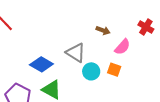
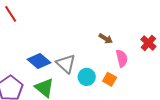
pink semicircle: (122, 47) -> (122, 58), turned -66
gray triangle: (76, 53) -> (66, 64), moved

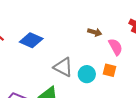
blue diamond: (39, 61) -> (31, 40), moved

